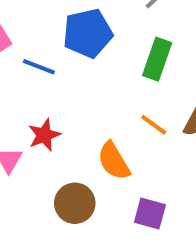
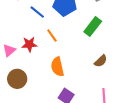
orange line: (154, 125) -> (52, 36), moved
brown circle: (75, 203) -> (17, 79), moved

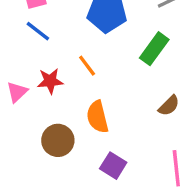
blue line: (37, 12) -> (38, 31), moved
brown circle: (17, 79) -> (58, 140), moved

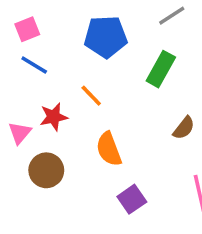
brown circle: (58, 140) -> (46, 170), moved
purple square: (113, 166) -> (132, 199), turned 30

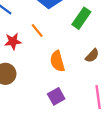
orange semicircle: (109, 149) -> (57, 61), moved

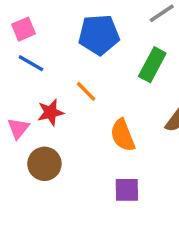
purple square: (56, 96) -> (127, 190), turned 35

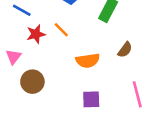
red star: (51, 112) -> (36, 34), moved
orange semicircle: (123, 135) -> (88, 61), turned -75

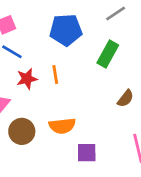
orange line: (61, 30) -> (55, 75), turned 35
orange semicircle: (88, 61) -> (62, 126), moved

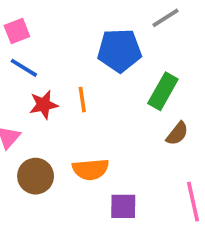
blue pentagon: (66, 30) -> (119, 50), moved
green rectangle: (108, 54) -> (163, 91), moved

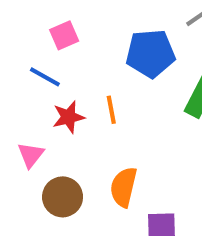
pink square: (17, 31) -> (64, 35), moved
orange semicircle: (91, 169) -> (124, 187), turned 111

